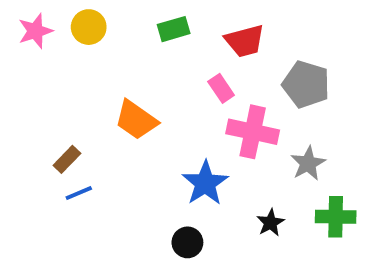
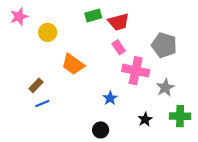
yellow circle: (89, 27) -> (48, 32), moved
red trapezoid: (245, 41) -> (119, 22), moved
blue star: (205, 183) -> (110, 98), size x0.6

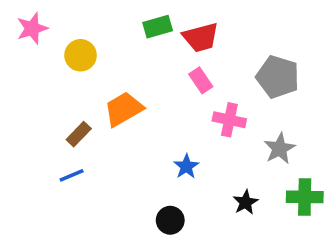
orange trapezoid: (73, 64) -> (124, 109), turned 115
pink cross: (136, 71) -> (229, 120), size x0.7
brown rectangle: (36, 85) -> (79, 134), moved

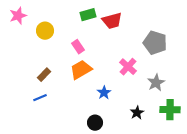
pink rectangle: (201, 80) -> (78, 47), moved
orange trapezoid: (124, 109) -> (81, 70), moved
pink cross: (229, 120) -> (128, 67), turned 30

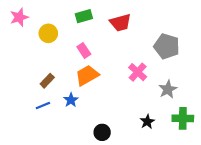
green rectangle: (88, 15) -> (84, 16), moved
blue star: (104, 93) -> (71, 100), moved

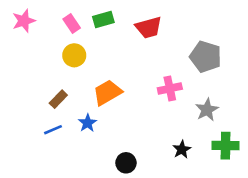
yellow circle: (48, 33) -> (74, 55), moved
pink rectangle: (84, 51) -> (72, 23), moved
pink cross: (138, 72) -> (170, 89), turned 36

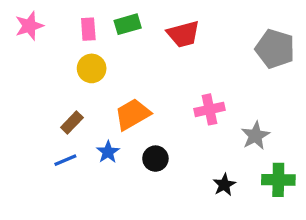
pink rectangle: (72, 23) -> (88, 29), turned 30
gray pentagon: (206, 57) -> (275, 49), moved
black circle: (126, 163) -> (155, 159), moved

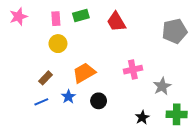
red trapezoid: (183, 34) -> (116, 22), turned 75
gray pentagon: (275, 49) -> (175, 31), turned -30

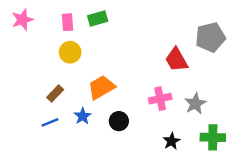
red trapezoid: (116, 22) -> (176, 60), moved
pink cross: (133, 70) -> (160, 99), moved

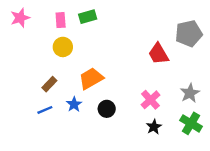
pink cross: (160, 99) -> (151, 100), moved, turned -30
gray star: (195, 104) -> (190, 93), moved
green cross: (213, 137) -> (191, 123), turned 30

